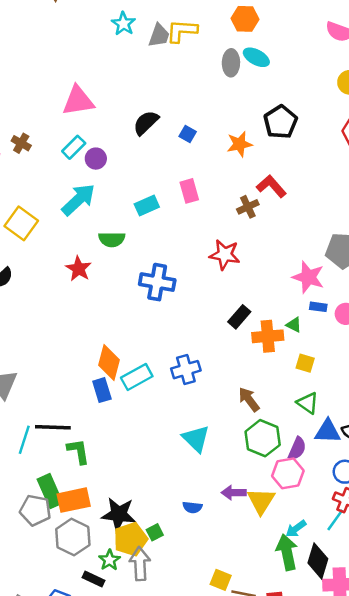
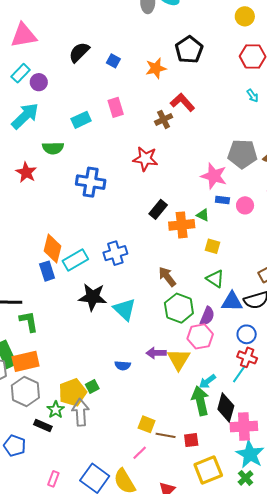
black star: (119, 514) -> (93, 297), moved

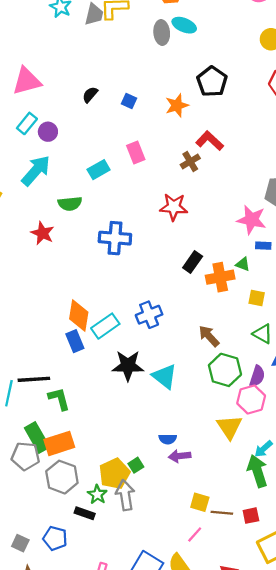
black semicircle: (79, 52) -> (90, 95), size x0.7
purple arrow: (156, 353) -> (180, 456), moved

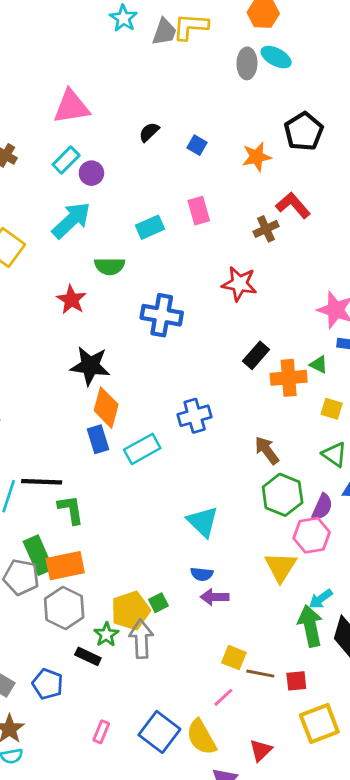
cyan rectangle: (105, 326) -> (142, 449), moved
black star: (128, 366) -> (90, 366), moved
cyan triangle: (165, 376) -> (203, 522), moved

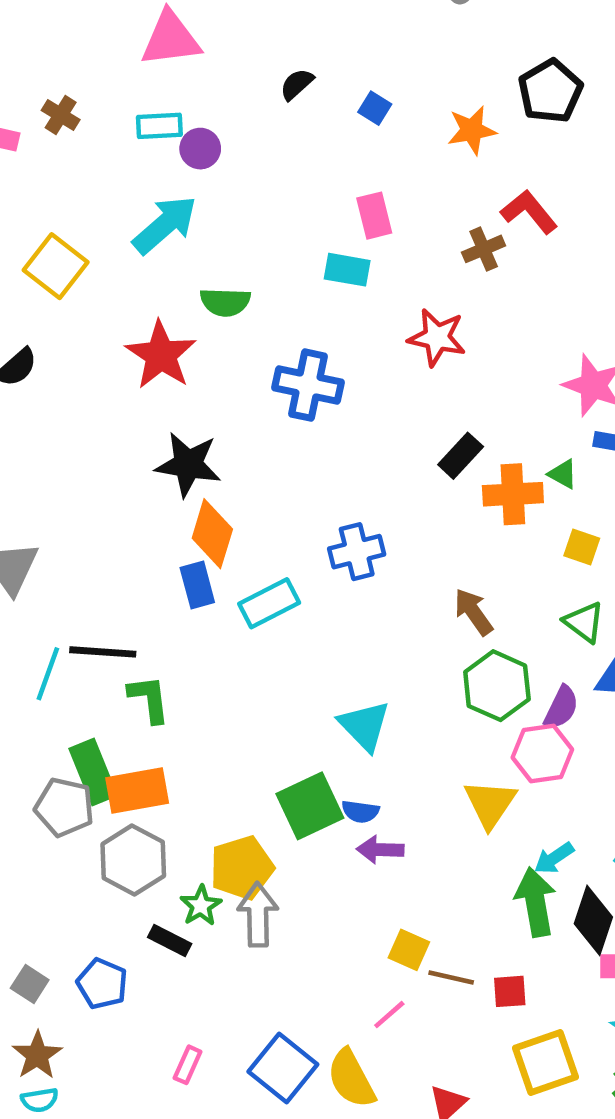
cyan rectangle: (66, 160) -> (159, 126), turned 40
cyan rectangle: (150, 227) -> (347, 270), moved, turned 32
red star: (71, 300) -> (161, 355), size x1.4
green square: (158, 603) -> (310, 806), moved, size x2.0

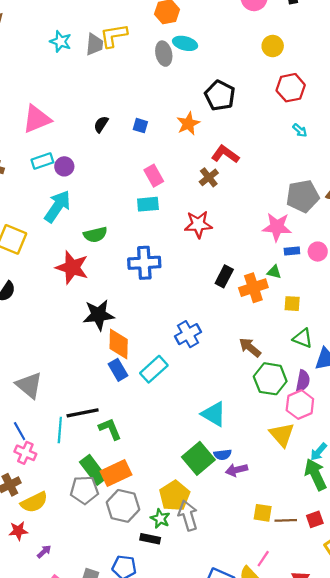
pink line: (389, 1015) -> (263, 559), moved

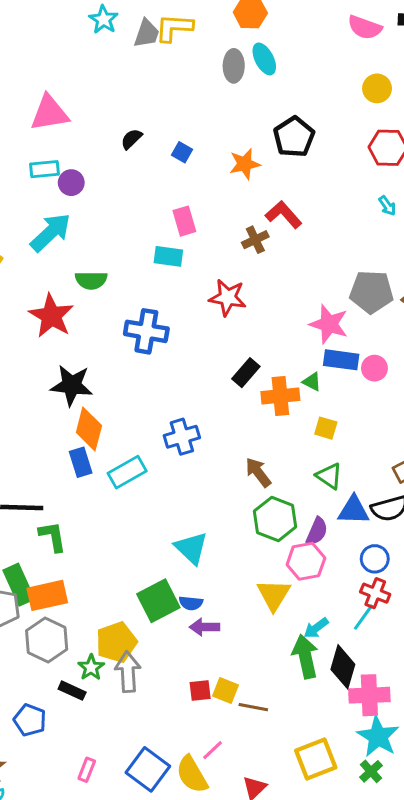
cyan ellipse: (185, 43) -> (264, 59), turned 35
blue rectangle: (292, 251) -> (341, 360), size x1.6
red square: (315, 519) -> (200, 691), moved

